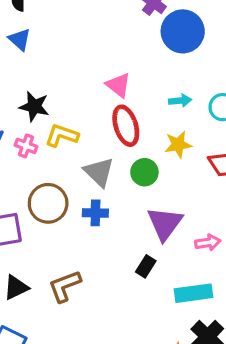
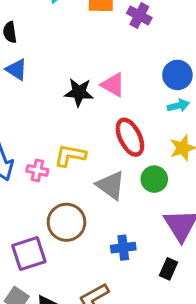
blue circle: (183, 31) -> (177, 75), moved, size x0.7
pink triangle: (118, 85) -> (113, 85), moved
black star: (34, 106) -> (79, 92), moved
blue cross: (95, 213) -> (123, 248), moved

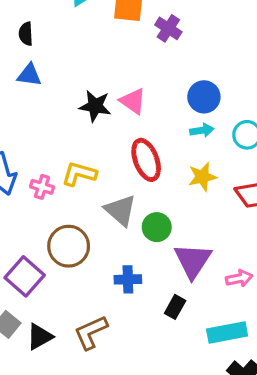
blue triangle: (16, 69) -> (29, 75), turned -30
green circle: (154, 179) -> (157, 227), moved
purple square: (29, 254) -> (25, 276), turned -36

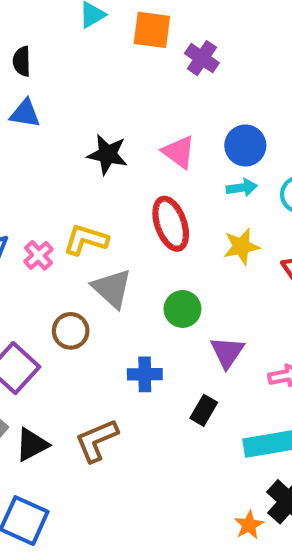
pink triangle: (133, 101) -> (179, 152), moved
pink cross: (42, 187) -> (38, 255), turned 30
gray triangle: (120, 210) -> (112, 288), moved
brown circle: (69, 246) -> (71, 331), size x0.7
purple triangle: (193, 261) -> (227, 352), size x0.7

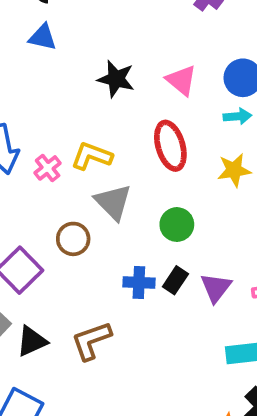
purple triangle: (227, 352) -> (216, 288), moved
black rectangle: (204, 410) -> (175, 280), moved

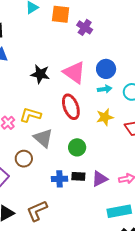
pink triangle: (181, 80) -> (74, 72), size x1.4
black rectangle: (175, 280) -> (78, 176), turned 64
purple triangle: (216, 288) -> (100, 179), turned 30

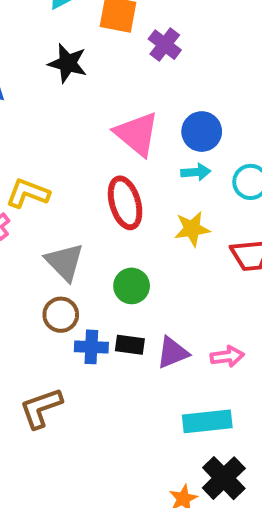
black star: (40, 74) -> (68, 63), moved
yellow L-shape: (30, 115) -> (28, 193), moved
brown circle: (24, 159) -> (61, 315), moved

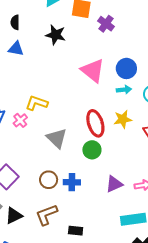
red ellipse: (125, 203) -> (95, 123), moved
brown circle: (61, 315) -> (49, 180), moved
black rectangle: (130, 345) -> (76, 231), moved

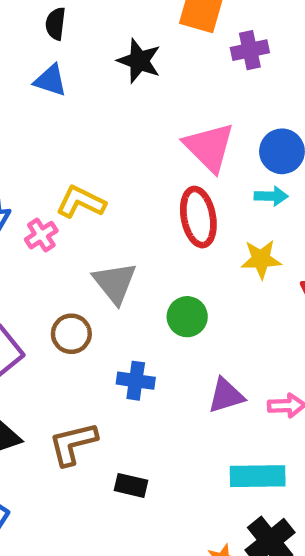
purple cross: (106, 24) -> (250, 50), turned 35
red ellipse: (95, 123) -> (198, 217), moved
brown circle: (49, 180) -> (71, 334), moved

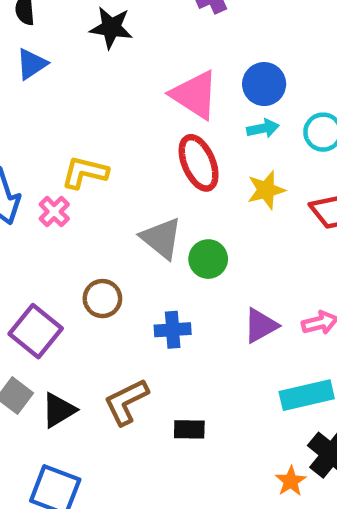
blue triangle: (51, 80) -> (32, 64), turned -40
gray triangle: (115, 283) -> (161, 238), moved

